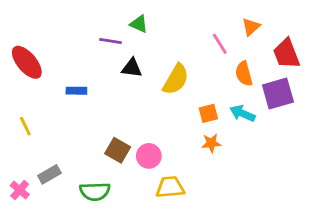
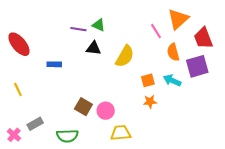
green triangle: (139, 24) -> (99, 25), moved
orange triangle: (251, 27) -> (178, 19), size x1.6

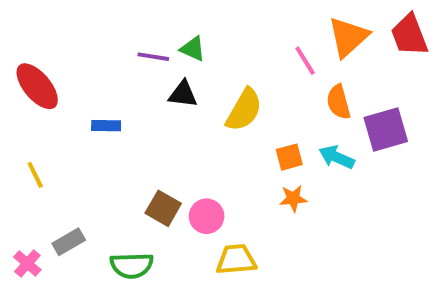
red trapezoid: (203, 38) -> (409, 35), moved

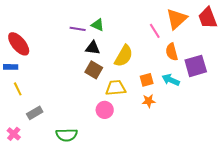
blue rectangle: (106, 126) -> (11, 67), moved
brown square: (163, 208) -> (94, 70), moved
gray rectangle: (69, 242) -> (35, 113), moved
yellow trapezoid: (236, 260) -> (116, 88), moved

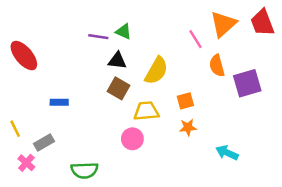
blue rectangle: (11, 67) -> (59, 102), moved
cyan arrow: (171, 80) -> (227, 153), moved
yellow line: (18, 89) -> (15, 129), moved
pink cross: (14, 134) -> (26, 163), moved

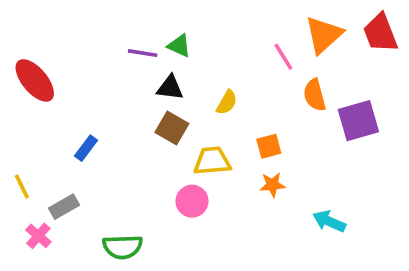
yellow semicircle: (156, 71) -> (227, 102), size x0.6
blue rectangle: (59, 102) -> (86, 148), turned -54

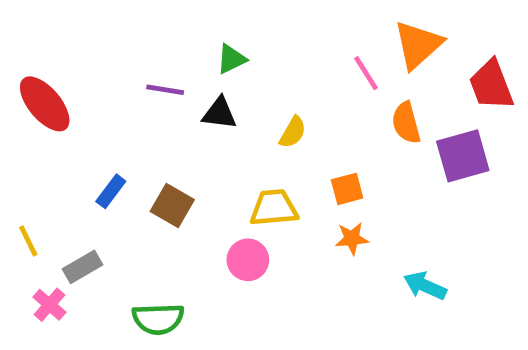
red trapezoid: (380, 33) -> (491, 85), moved
green triangle: (179, 46) -> (231, 59), turned -50
purple line: (143, 53) -> (165, 90), moved
brown square: (172, 128) -> (172, 205), moved

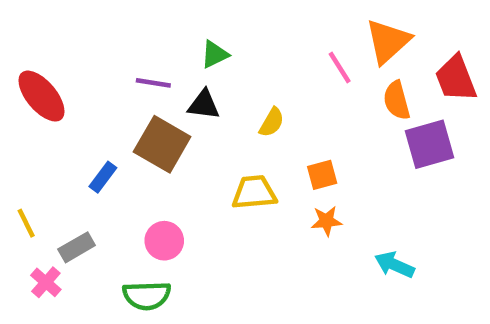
orange semicircle: (406, 123) -> (397, 100), moved
brown square: (172, 205) -> (162, 144), moved, size x1.4
pink circle: (248, 260) -> (164, 241), moved

